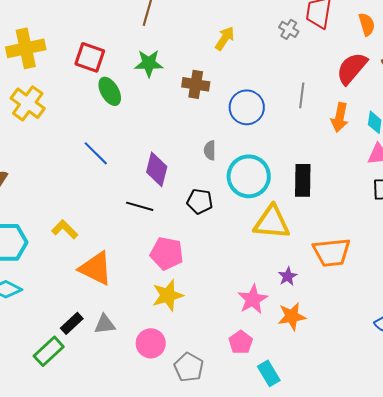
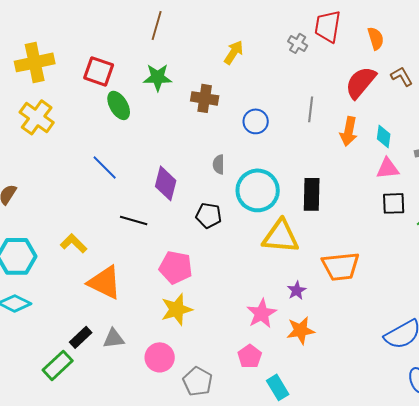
blue circle: (247, 107) -> (256, 121), size x0.7
black line: (140, 206) -> (134, 220), moved

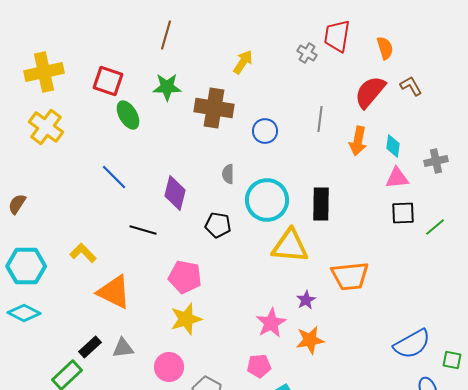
brown cross: (205, 98) -> (214, 108), size x1.4
pink pentagon: (250, 356) -> (259, 366), turned 30

